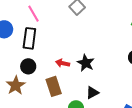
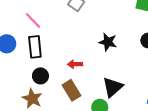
black star: (86, 63) -> (108, 42), moved
black triangle: (92, 93) -> (113, 87), size x1.5

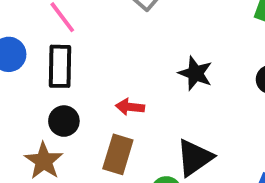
brown rectangle: (72, 90) -> (118, 154), turned 42

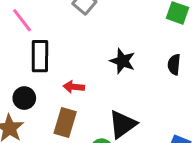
black rectangle: (60, 66) -> (40, 56), moved

